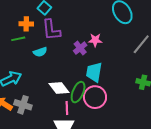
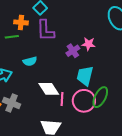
cyan semicircle: (40, 52) -> (30, 61), moved
green ellipse: (78, 92) -> (100, 97), moved
pink line: (67, 108) -> (62, 99), moved

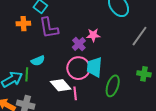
green line: (12, 37) -> (27, 74), moved, turned -72
pink circle: (84, 101) -> (78, 68), moved

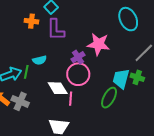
pink star: (93, 35) -> (98, 44), size x1.6
purple cross: (79, 44) -> (78, 57), moved
cyan trapezoid: (94, 67) -> (121, 79), moved
green cross: (144, 74) -> (137, 77), moved

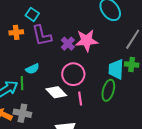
purple cross: (78, 57) -> (68, 44), moved
pink line: (71, 99) -> (80, 99), moved

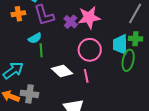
cyan semicircle: (32, 69) -> (35, 38), moved
pink circle: (73, 74) -> (90, 50), moved
green line: (22, 83) -> (41, 50), moved
green ellipse: (108, 90) -> (128, 60), moved

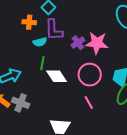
cyan semicircle: (35, 38) -> (40, 42), moved
white diamond: (62, 71) -> (57, 76), moved
pink line: (86, 76) -> (89, 103), moved, turned -32

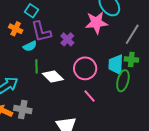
orange cross: (29, 22) -> (16, 29), turned 32
pink star: (97, 43) -> (96, 23), moved

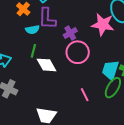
pink circle: (85, 68) -> (78, 52), moved
pink line: (90, 96) -> (85, 95), moved

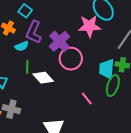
purple L-shape: (47, 19) -> (34, 32), turned 35
purple cross: (70, 33) -> (59, 41), size x1.5

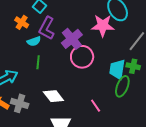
white diamond: (43, 78) -> (53, 96), moved
pink line: (87, 98) -> (96, 106), moved

